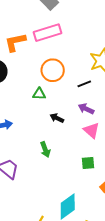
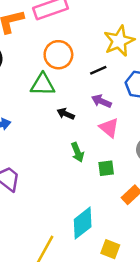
green triangle: (39, 94) -> (43, 85), size x1.5
green arrow: (45, 150) -> (77, 152), moved

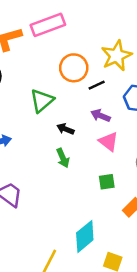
orange circle: (58, 55) -> (74, 68), moved
green triangle: (43, 85) -> (42, 101), turned -40
green arrow: (77, 152) -> (63, 158), moved

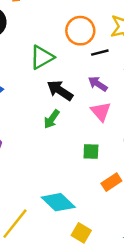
black arrow: (65, 129) -> (60, 90), size x1.5
green arrow: (63, 158) -> (52, 119), turned 48
cyan diamond: (85, 236) -> (58, 202), turned 72

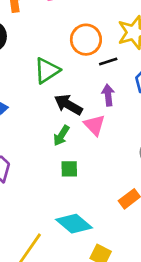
purple arrow: (98, 84) -> (108, 95), turned 54
pink triangle: (101, 112) -> (94, 125), moved
green square: (91, 152) -> (69, 169), moved

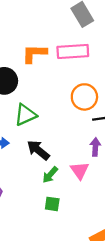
green triangle: (47, 71) -> (25, 115), moved
black arrow: (68, 105) -> (38, 150), moved

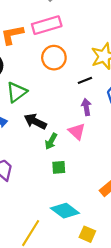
orange circle: (84, 97) -> (54, 58), moved

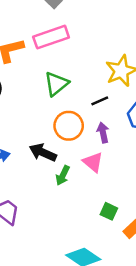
orange circle: (54, 58) -> (69, 126), moved
green triangle: (16, 92) -> (56, 84), moved
green square: (59, 167) -> (109, 211), moved, turned 32

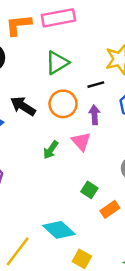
black arrow: (43, 153) -> (23, 106), moved

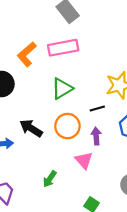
orange L-shape: (18, 25) -> (27, 54), turned -35
green arrow: (51, 150) -> (50, 179), moved

